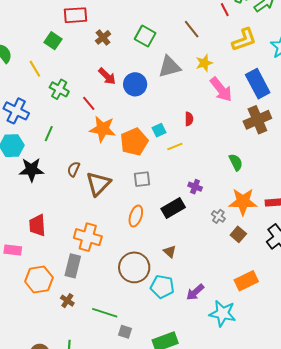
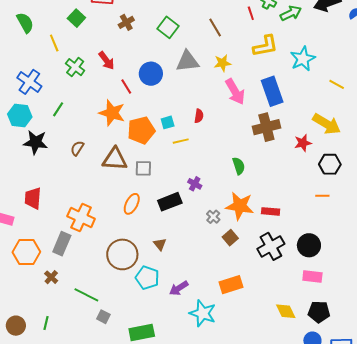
red arrow: (107, 76) -> (106, 61), moved
red line: (89, 103) -> (126, 86), moved
brown triangle: (98, 184) -> (115, 159), moved, turned 40

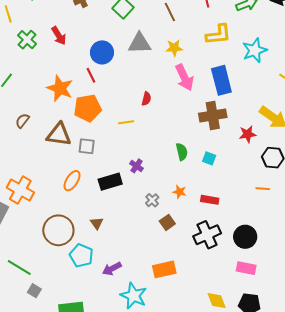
red line: (126, 86) -> (91, 75), moved
cyan square: (168, 122) -> (209, 158), moved, turned 32
orange star: (240, 206) -> (179, 192), size x0.5

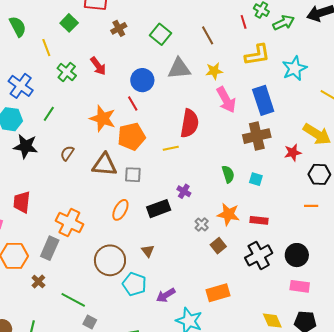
red semicircle: (146, 99) -> (189, 123), size x2.0
orange star: (179, 192) -> (228, 214), size x1.6

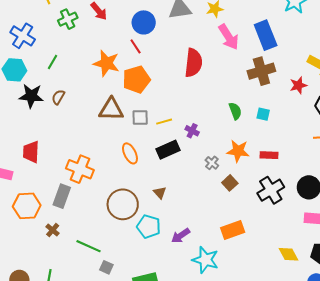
green cross: (67, 72) -> (68, 19), turned 30
yellow line: (171, 148) -> (164, 122), moved
brown semicircle: (67, 153) -> (58, 97), moved
orange ellipse: (120, 210) -> (130, 153), turned -50

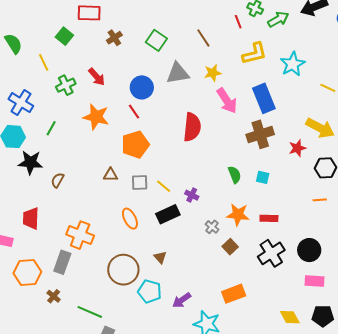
orange star: (106, 63) -> (96, 117), moved
brown semicircle: (58, 97) -> (58, 180), moved
brown triangle: (111, 109) -> (111, 175), size x0.6
yellow line: (164, 122) -> (164, 186), turned 56

